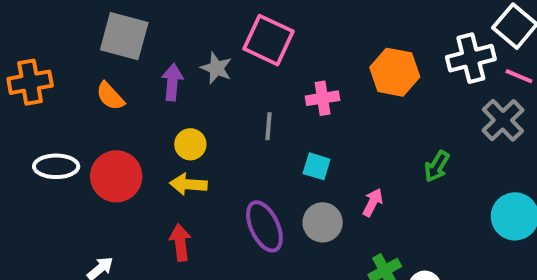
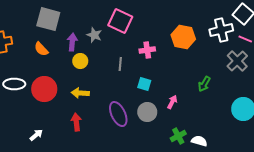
yellow circle: (190, 144) -> (80, 61), moved

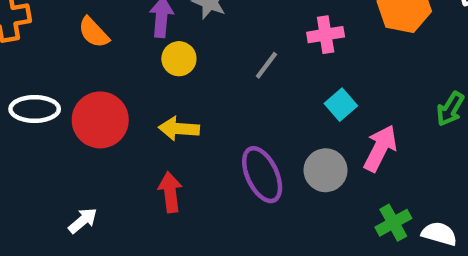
gray line: (120, 64) -> (266, 65), turned 32
cyan square: (144, 84) -> (341, 105), moved, turned 32
pink arrow: (172, 102) -> (380, 148), size x1.5

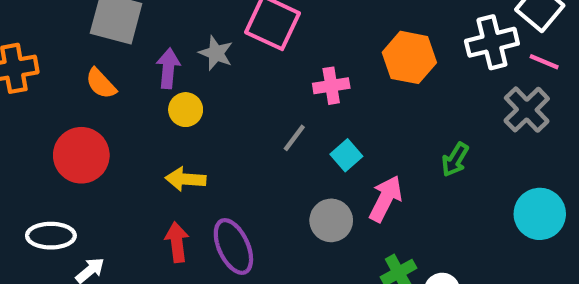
gray line: (266, 65) -> (294, 138), moved
white ellipse: (35, 109) -> (51, 236), moved
red circle: (100, 120) -> (81, 155), moved
purple ellipse: (262, 175) -> (233, 246), moved

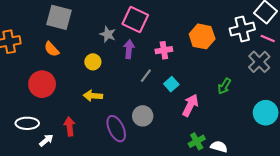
purple arrow: (168, 68) -> (129, 49), moved
gray circle: (331, 220) -> (143, 116), moved
red arrow: (177, 242) -> (70, 126), moved

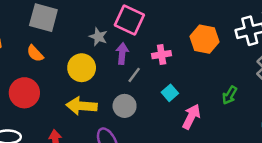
yellow circle: (93, 62) -> (82, 68), size x1.5
gray line: (146, 76) -> (134, 75), moved
yellow arrow: (93, 96) -> (82, 106), size x1.4
gray circle: (143, 116) -> (125, 106), moved

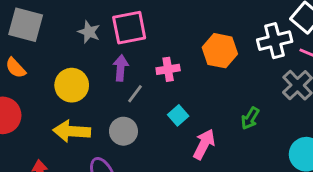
pink square: (129, 20) -> (129, 28), turned -36
gray star: (98, 37) -> (89, 32), moved

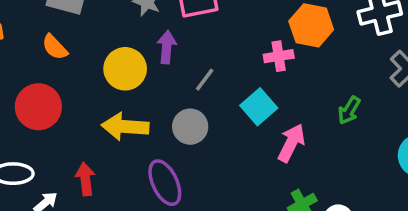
purple arrow: (121, 68) -> (167, 47), moved
pink cross: (168, 69) -> (279, 56), moved
cyan square: (178, 115) -> (259, 107), size x1.4

